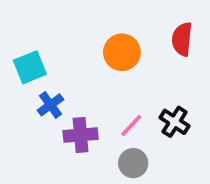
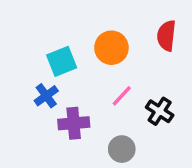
cyan square: (30, 67) -> (62, 61), moved
pink line: (131, 126) -> (122, 96), moved

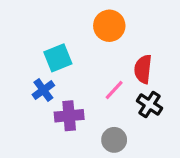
red semicircle: (166, 36) -> (143, 69), moved
orange circle: (111, 48) -> (109, 26), moved

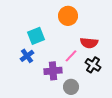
red semicircle: (143, 69) -> (89, 43), turned -90
purple cross: (69, 116) -> (53, 71), moved

